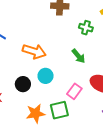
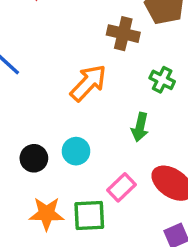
orange arrow: (34, 51) -> (88, 83), moved, turned -75
green arrow: (78, 56) -> (140, 127), turned 42

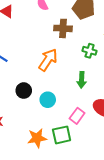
black circle: (34, 158) -> (24, 91), moved

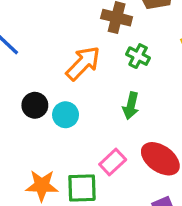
green cross: (90, 51) -> (138, 56), moved
cyan circle: (48, 100) -> (66, 115), moved

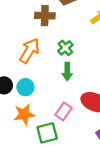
green cross: (138, 56) -> (65, 48), moved, turned 35
orange star: (42, 186) -> (24, 114), moved

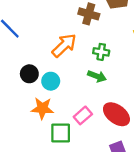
green cross: (65, 48) -> (101, 52), turned 35
green arrow: (67, 71) -> (97, 76), turned -84

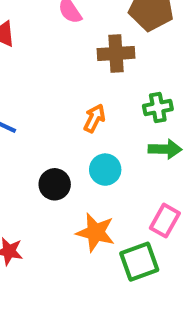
orange arrow: (64, 45) -> (94, 118), size x0.6
cyan circle: (51, 81) -> (105, 170), moved
orange star: (42, 108) -> (96, 232), turned 30

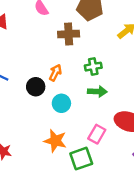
black circle: (55, 184) -> (36, 87), moved

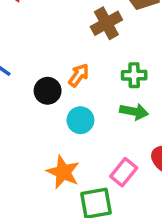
brown cross: (69, 34) -> (106, 23), turned -35

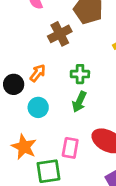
green arrow: (134, 112) -> (79, 102), turned 102
pink rectangle: (124, 172) -> (70, 148), turned -30

